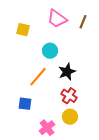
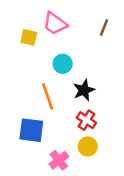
pink trapezoid: (57, 19) -> (55, 24), moved
orange line: (38, 77) -> (48, 96), turned -60
blue square: (25, 104) -> (31, 130), size x1.5

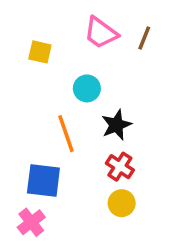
pink trapezoid: (55, 24) -> (101, 33), moved
pink cross: (59, 160) -> (31, 222), moved

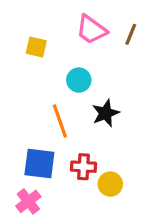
red cross: (120, 167) -> (84, 167), moved, turned -30

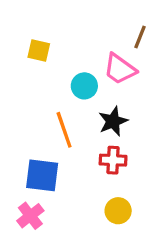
pink trapezoid: (91, 30) -> (120, 69), moved
red cross: (84, 167) -> (113, 160), moved
yellow circle: (110, 184) -> (118, 211), moved

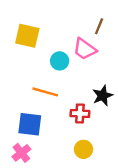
yellow square: (39, 50) -> (27, 36), size x1.5
black star: (113, 121) -> (103, 96), moved
orange line: (64, 130) -> (45, 92), turned -55

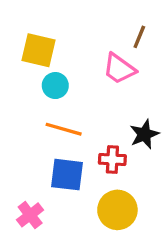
cyan circle: (60, 61) -> (55, 86), moved
blue square: (30, 124) -> (67, 175), moved
yellow circle: (83, 149) -> (117, 210), size x1.5

